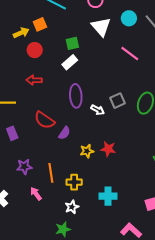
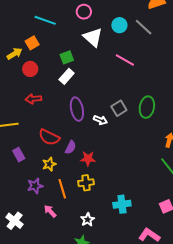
red star: (108, 149) -> (88, 159), moved
yellow star: (87, 151) -> (49, 164), moved
yellow cross: (74, 182) -> (86, 183), moved

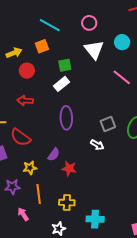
orange square: (32, 43) -> (42, 46), moved
white arrow: (100, 120) -> (97, 145), moved
red semicircle: (49, 137) -> (21, 137), moved
yellow cross: (86, 183) -> (67, 203), moved

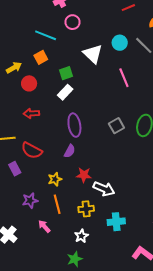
pink circle: (89, 23) -> (73, 22), moved
pink line: (122, 77) -> (124, 78), turned 36
white arrow: (97, 145) -> (104, 189), moved, size x1.5
purple semicircle: (54, 155) -> (70, 151), moved
yellow star: (30, 168) -> (55, 179), moved

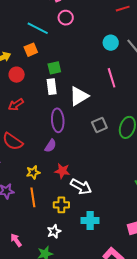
white triangle: (93, 54) -> (79, 96), moved, turned 40
white rectangle: (65, 92) -> (52, 87), turned -56
red arrow: (31, 113) -> (16, 105), turned -35
pink arrow: (44, 226) -> (16, 240), moved

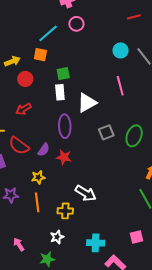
cyan line: (38, 28) -> (48, 33), turned -70
orange square: (31, 50) -> (40, 55), turned 32
purple semicircle: (50, 146) -> (44, 150), moved
red star: (62, 171) -> (64, 157), moved
cyan cross: (90, 221) -> (96, 243), moved

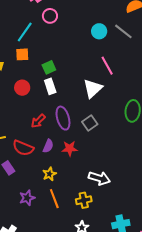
red circle: (25, 79) -> (22, 88), moved
white triangle: (87, 103) -> (93, 88), moved
red arrow: (24, 109) -> (38, 121), moved
gray square: (106, 132) -> (90, 123), moved

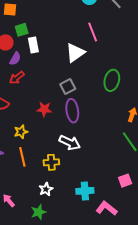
green square: (49, 67) -> (22, 30), moved
purple ellipse: (63, 118) -> (72, 111), moved
purple semicircle: (48, 146) -> (15, 59), moved

